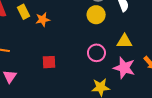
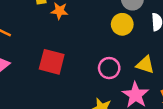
red square: (49, 62) -> (52, 62), size x1.5

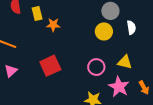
red square: (52, 62) -> (50, 66), turned -35

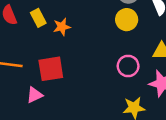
red square: (50, 66) -> (51, 69), moved, turned 30
pink triangle: (11, 71) -> (35, 95), moved, turned 32

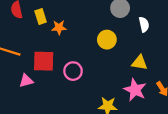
yellow circle: (127, 20) -> (107, 40), moved
pink circle: (128, 66) -> (73, 71), moved

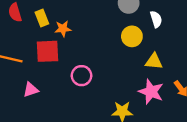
yellow circle: (107, 40) -> (132, 36), moved
red square: (44, 61) -> (48, 51), moved

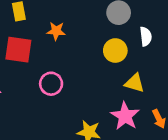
orange star: (63, 29) -> (56, 31), moved

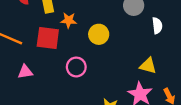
orange star: (56, 31) -> (69, 20), moved
yellow circle: (115, 51) -> (99, 34), moved

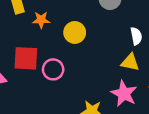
white semicircle: (157, 26) -> (136, 36), moved
red square: (48, 38) -> (26, 58), moved

